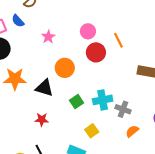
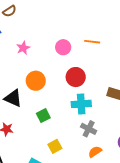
orange line: (118, 40) -> (92, 42), moved, turned -63
red circle: (96, 52) -> (76, 77), moved
cyan cross: (103, 100) -> (81, 104), moved

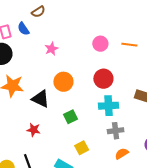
orange line: (92, 42) -> (129, 45), moved
pink circle: (63, 47) -> (100, 44), moved
gray cross: (89, 129) -> (116, 131), turned -35

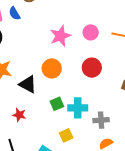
pink star: (51, 49) -> (60, 36), moved, size x1.5
cyan cross: (109, 106) -> (78, 108), moved

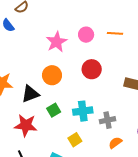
black triangle: (28, 84) -> (30, 94), turned -42
green square: (57, 104) -> (54, 110), moved
red star: (19, 115) -> (26, 125), size x1.6

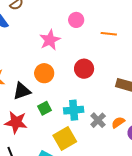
pink circle: (86, 35) -> (76, 20), moved
gray cross: (108, 120) -> (98, 120), turned -35
yellow square: (75, 140) -> (65, 138), size x1.6
orange semicircle: (115, 143) -> (118, 122), moved

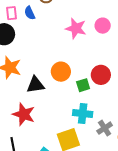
pink star: (50, 40) -> (76, 28), moved, turned 30
green square: (45, 108) -> (83, 85), moved

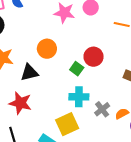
orange circle: (61, 72) -> (47, 49), moved
green square: (83, 85) -> (77, 69), turned -32

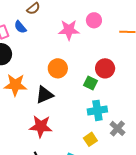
gray cross: (102, 109) -> (117, 128), moved
yellow square: (67, 124) -> (90, 139), size x0.6

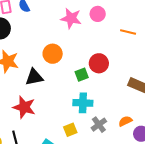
green square: (91, 83) -> (82, 75), turned 32

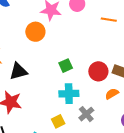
orange circle: (53, 54) -> (35, 32), moved
red circle: (99, 63) -> (98, 71), moved
orange semicircle: (125, 121) -> (112, 94), moved

